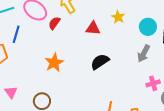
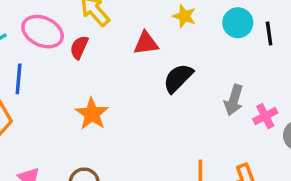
gray arrow: (144, 53) -> (234, 100), moved
black semicircle: (100, 62) -> (178, 78), moved

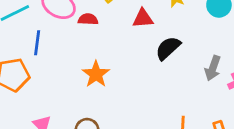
red semicircle: (79, 47) -> (88, 19), turned 66

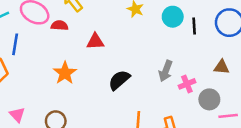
red triangle: (143, 18) -> (95, 41), moved
black semicircle: (168, 48) -> (119, 80), moved

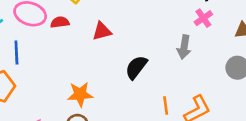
orange star: (65, 73) -> (80, 94), moved, turned -30
pink cross: (187, 84) -> (203, 18), moved

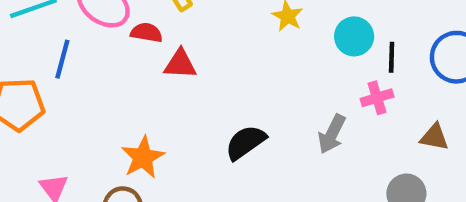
red triangle: (102, 31) -> (180, 64), moved
orange star: (80, 94) -> (143, 157), turned 30

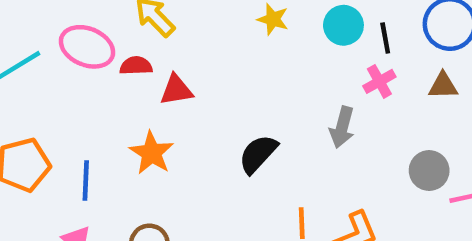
blue line: (62, 59) -> (86, 181), moved
brown triangle: (434, 137) -> (443, 86), moved
orange star: (143, 157) -> (152, 153), moved

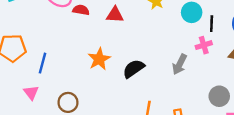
red triangle: (176, 90) -> (115, 15), moved
orange star: (152, 153) -> (99, 59), moved

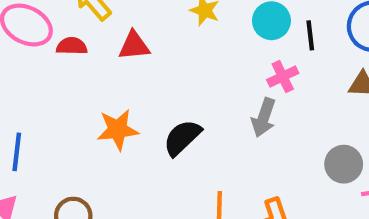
pink cross: (204, 45) -> (283, 77), moved
orange star: (99, 59) -> (118, 130), turned 30

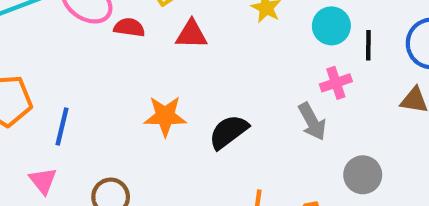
gray arrow: (264, 118) -> (312, 121), turned -54
gray circle: (344, 164) -> (363, 175), moved

